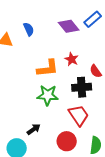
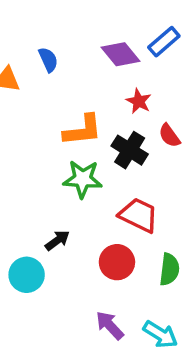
red star: (72, 59) -> (139, 101), moved
black cross: (82, 87) -> (130, 150), moved, turned 36
red trapezoid: (79, 115) -> (139, 215), turned -30

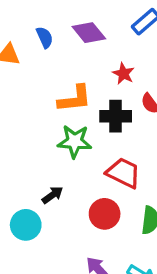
purple diamond: (121, 54) -> (89, 33), moved
black cross: (130, 150) -> (116, 116), turned -32

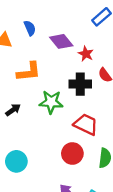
purple diamond: (89, 33) -> (61, 41), moved
orange L-shape: (75, 99) -> (29, 72), moved
black arrow: (53, 195) -> (13, 110), moved

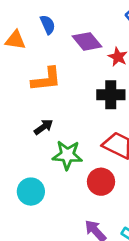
green star: (51, 102) -> (67, 155), moved
black arrow: (13, 110) -> (43, 127), moved

